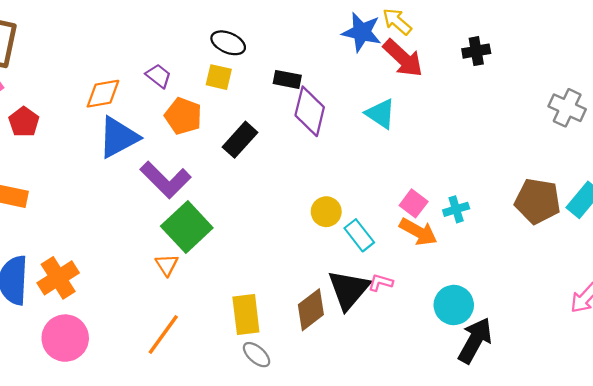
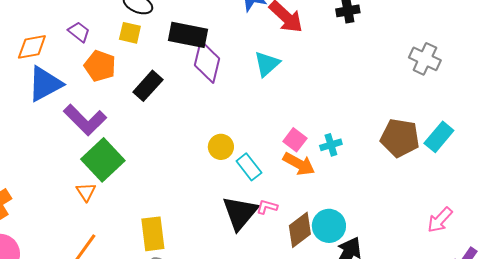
black rectangle: (287, 79) -> (188, 35), size x1.6
cyan triangle: (381, 114) -> (267, 64), turned 44
brown diamond: (311, 310) -> (300, 230), moved

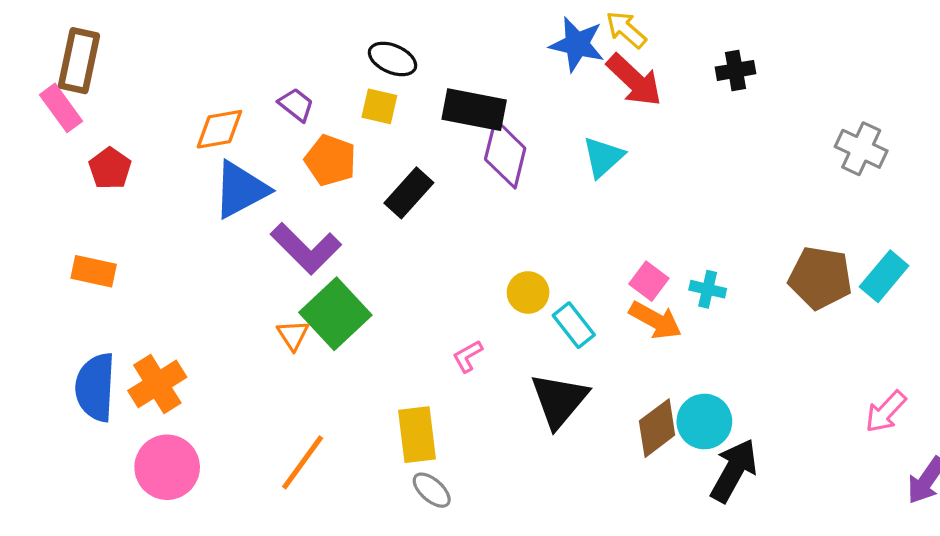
cyan cross: (331, 145) -> (708, 289), turned 30
orange triangle: (86, 192) -> (293, 335), moved
pink L-shape: (267, 207) -> (468, 356), moved, turned -45

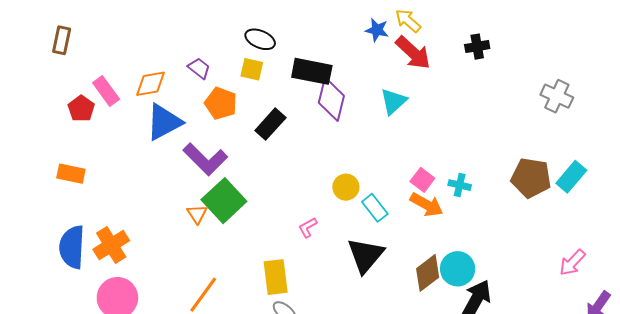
blue star: (577, 44) -> (377, 30), size x0.7
brown rectangle: (79, 61) -> (62, 40), size x0.7
pink rectangle: (61, 108) -> (106, 91), moved

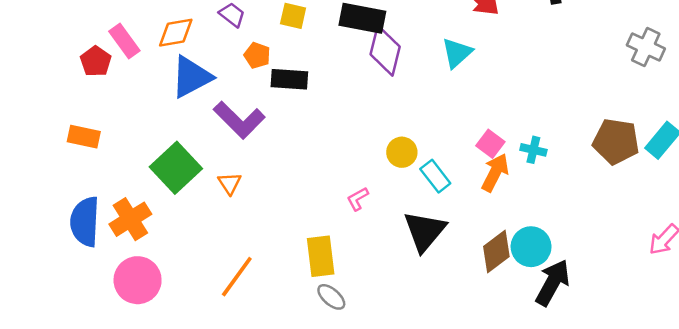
orange pentagon: (221, 103) -> (257, 55), size x0.7
black rectangle: (270, 124) -> (289, 79), moved, turned 52
green square: (224, 201) -> (176, 168), moved
orange arrow: (427, 205) -> (495, 173), turned -92

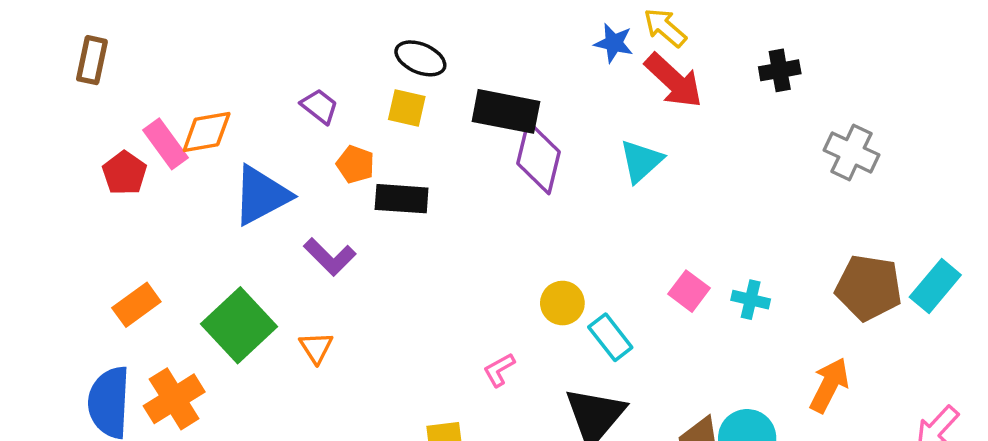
orange diamond: (176, 33) -> (207, 132), moved
gray cross: (646, 47) -> (852, 152), moved
purple L-shape: (239, 120) -> (330, 257), size x0.7
orange rectangle: (84, 137) -> (136, 305), moved, turned -48
orange arrow: (495, 173) -> (829, 385), moved

